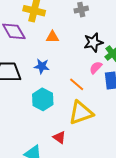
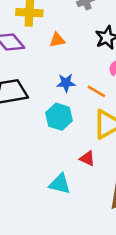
blue star: (42, 66) -> (66, 83), moved

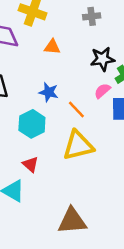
red triangle: (87, 159) -> (30, 164), moved

